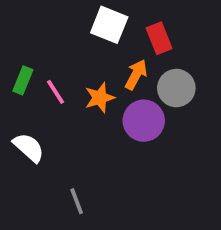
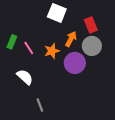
red rectangle: (159, 38) -> (91, 25), moved
white semicircle: (29, 148) -> (25, 77), moved

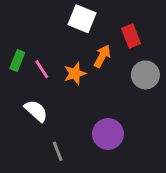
gray circle: (92, 46) -> (145, 75), moved
purple circle: (75, 63) -> (108, 134), moved

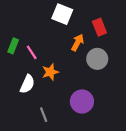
orange star: (75, 73) -> (50, 72), moved
gray circle: (145, 75) -> (97, 59), moved
white semicircle: (36, 111) -> (27, 84), turned 72

